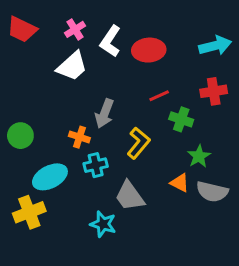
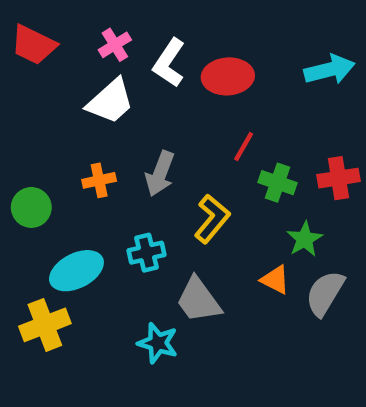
red cross: (214, 91) -> (338, 178), moved
red line: (159, 96) -> (244, 146), turned -36
orange cross: (79, 137) -> (99, 180), moved, turned -30
gray semicircle: (212, 192) -> (325, 293), turned 108

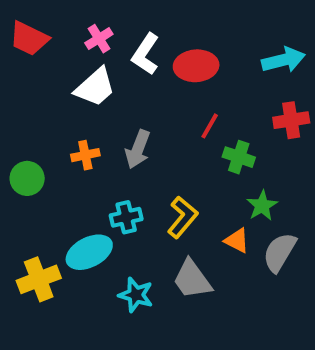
red cross: (338, 178) -> (291, 120), moved
yellow L-shape: (212, 219) -> (182, 217), moved
cyan ellipse: (76, 271) -> (89, 252), moved
gray trapezoid: (198, 300) -> (192, 279), moved

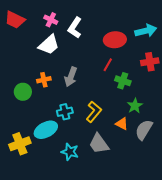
pink cross: (99, 39) -> (51, 20), turned -32
red ellipse: (196, 66) -> (115, 40), moved
green circle: (27, 178) -> (23, 92), moved

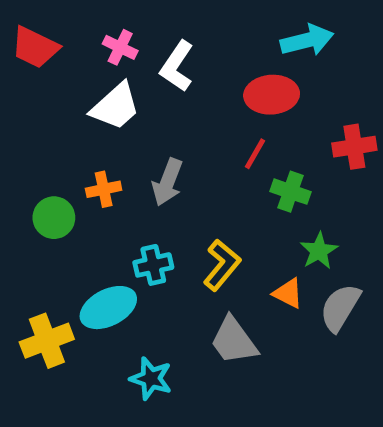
cyan arrow: (146, 31) -> (307, 40), moved
cyan star: (70, 152) -> (151, 379), moved

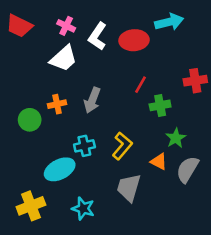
red ellipse: (272, 95) -> (134, 40), moved
green cross: (290, 192) -> (160, 105), turned -30
yellow cross: (47, 341) -> (31, 206), moved
gray trapezoid: (234, 341) -> (129, 188), turned 52

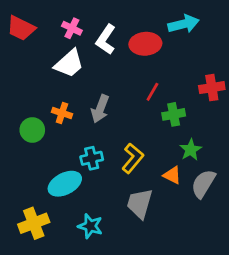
orange cross: (57, 104) -> (62, 113), turned 30

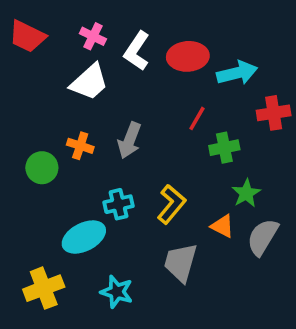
cyan arrow: (184, 24) -> (237, 73), moved

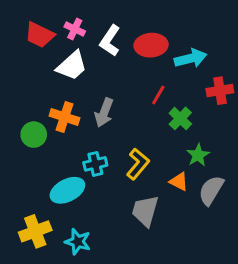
red trapezoid: (27, 36) -> (40, 35), moved
orange cross: (80, 146) -> (65, 117), size x1.4
green cross: (224, 148) -> (180, 118), turned -35
cyan star: (117, 292) -> (78, 242), moved

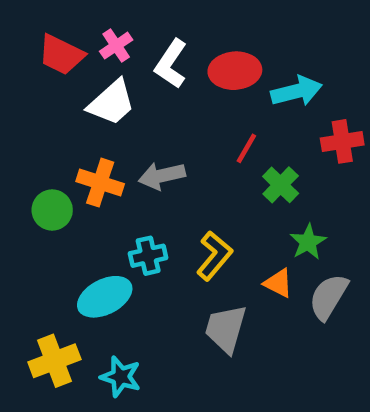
pink cross: (75, 29) -> (116, 46), turned 30
gray arrow: (104, 113) -> (162, 176), turned 56

